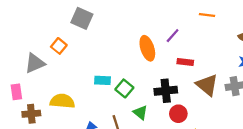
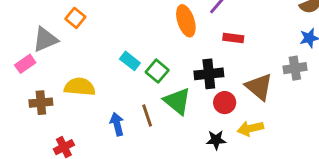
cyan rectangle: (103, 80) -> (130, 61), turned 35
brown triangle: (207, 85) -> (259, 87), moved
pink rectangle: (16, 92) -> (25, 64), moved, turned 63
green triangle: (140, 113) -> (177, 101), size x1.5

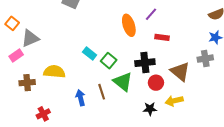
orange square: (75, 18) -> (12, 23), moved

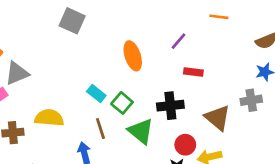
orange ellipse: (129, 25) -> (133, 56), moved
red circle: (156, 83) -> (185, 145), moved
brown line: (102, 92) -> (100, 129), moved

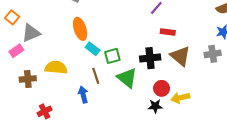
orange ellipse: (133, 56) -> (80, 29), moved
green square: (122, 103) -> (112, 56), turned 35
brown triangle: (218, 118) -> (180, 56), moved

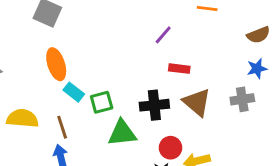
brown line: (96, 76) -> (62, 127), moved
green triangle: (127, 78) -> (122, 133), turned -45

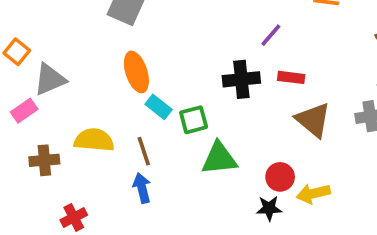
black cross: (154, 105) -> (241, 79), moved

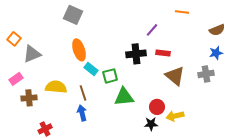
pink rectangle: (24, 111) -> (16, 79), moved

